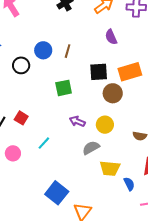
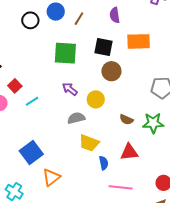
purple semicircle: (111, 37) -> (115, 15), moved
orange rectangle: (130, 72) -> (139, 41), moved
green square: (64, 88) -> (65, 53), size x1.4
red square: (21, 118) -> (15, 86), moved

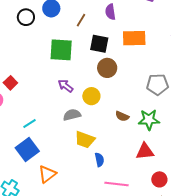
brown line: (79, 19) -> (81, 20), moved
cyan line: (32, 101) -> (29, 123), moved
red triangle: (129, 152) -> (145, 151), moved

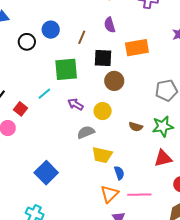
cyan line: (29, 123) -> (44, 94), moved
orange triangle: (47, 174) -> (109, 194), moved

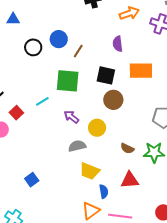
brown line: (82, 37) -> (78, 51), moved
red triangle: (163, 158) -> (130, 180), moved
blue square: (46, 173) -> (32, 180), size x0.6

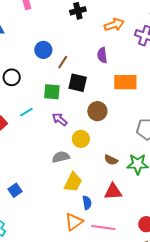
black circle: (33, 47) -> (12, 77), moved
black square: (106, 75) -> (78, 83), moved
green square: (68, 81) -> (52, 92), size x0.7
purple arrow: (71, 117) -> (60, 119), moved
yellow trapezoid: (90, 171) -> (73, 182), turned -85

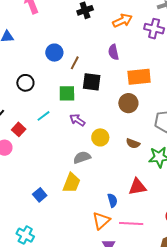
brown circle: (97, 111) -> (128, 103), moved
brown semicircle: (111, 160) -> (133, 143), moved
yellow trapezoid: (73, 182) -> (71, 183), moved

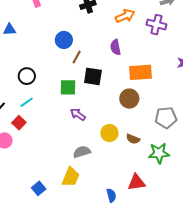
blue circle: (54, 53) -> (64, 40), moved
cyan line: (43, 116) -> (27, 102), moved
yellow circle: (100, 137) -> (109, 133), moved

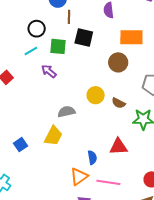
brown line: (77, 57) -> (69, 17), turned -32
black circle: (27, 76) -> (37, 29), moved
cyan line: (27, 102) -> (31, 51), moved
purple arrow: (78, 114) -> (49, 71), moved

